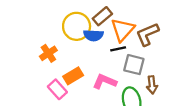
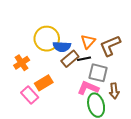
brown rectangle: (102, 16) -> (70, 59), moved
orange triangle: (123, 30) -> (88, 42), size x0.7
pink L-shape: (105, 81) -> (88, 88), moved

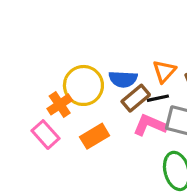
yellow circle: (47, 39) -> (83, 85), moved
pink L-shape: (88, 88) -> (150, 125), moved
pink rectangle: (30, 95) -> (45, 135), moved

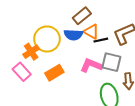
orange triangle: (164, 71) -> (91, 32), moved, turned -42
brown rectangle: (136, 98) -> (82, 16), moved
black line: (158, 98) -> (101, 40), moved

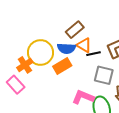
pink L-shape: (91, 65) -> (83, 97), moved
orange rectangle: (54, 73) -> (62, 66), moved

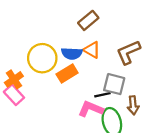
brown rectangle: (75, 30) -> (88, 20), moved
black line: (93, 54) -> (102, 95), moved
orange cross: (25, 65) -> (14, 79), moved

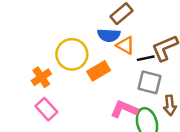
blue semicircle: (72, 53) -> (109, 35), moved
pink rectangle: (14, 95) -> (46, 109), moved
black line: (102, 95) -> (146, 58), moved

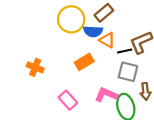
yellow circle: (72, 54) -> (71, 19), moved
orange cross: (41, 77) -> (35, 67), turned -35
pink rectangle: (46, 109) -> (68, 100), moved

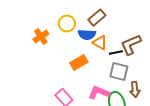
yellow circle: (71, 19) -> (67, 24), size x0.7
orange cross: (35, 67) -> (41, 37), moved, turned 35

